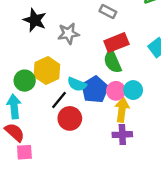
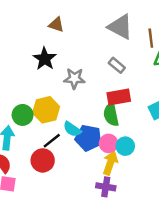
blue pentagon: (95, 90) -> (88, 138), turned 30
red circle: (70, 118) -> (43, 160), moved

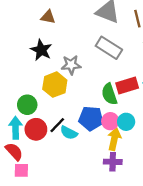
gray rectangle: (117, 65) -> (109, 48), size x1.6
red rectangle: (119, 97) -> (127, 86), moved
yellow hexagon: (46, 110) -> (55, 85), moved
cyan semicircle: (72, 129) -> (69, 133), moved
red circle: (43, 160) -> (36, 129), moved

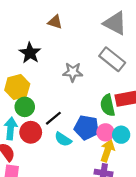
black star: (41, 50) -> (30, 53), moved
yellow hexagon: (55, 85) -> (17, 87), moved
black line: (57, 125) -> (53, 118), moved

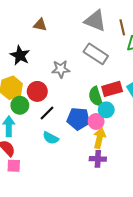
red circle: (31, 132) -> (37, 91), moved
cyan circle: (121, 135) -> (106, 110), moved
cyan semicircle: (63, 139) -> (51, 138), moved

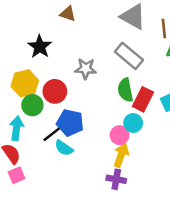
red rectangle: (112, 89) -> (143, 99), turned -54
green semicircle: (96, 97) -> (125, 90), moved
black line: (47, 113) -> (52, 134), moved
blue pentagon: (78, 119) -> (70, 123), moved
pink square: (14, 166) -> (17, 175), turned -32

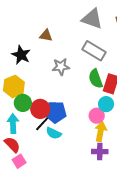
brown triangle: (68, 14) -> (46, 35), moved
red circle: (55, 91) -> (40, 109), moved

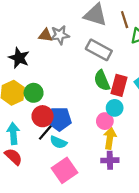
gray star: (61, 67) -> (60, 35), moved
green circle: (23, 103) -> (34, 93), moved
pink square: (19, 161) -> (64, 170), moved, size x1.6

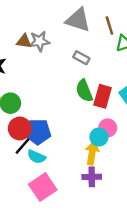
gray rectangle: (99, 50) -> (81, 58), size x0.6
cyan circle: (115, 108) -> (99, 137), moved
pink circle: (105, 121) -> (108, 128), moved

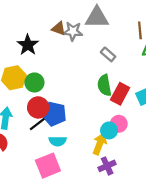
gray triangle: (78, 20) -> (97, 17), moved, turned -30
cyan semicircle: (36, 157) -> (58, 141), moved, turned -35
purple cross: (92, 177) -> (107, 166), moved, turned -35

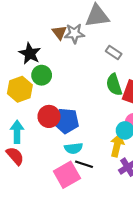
brown triangle: (59, 28) -> (59, 32), turned 40
green circle: (34, 82) -> (42, 75), moved
black line: (37, 124) -> (84, 164), moved, turned 63

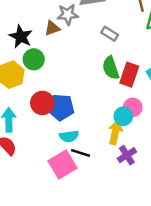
brown triangle: (59, 32) -> (52, 28), moved, turned 49

